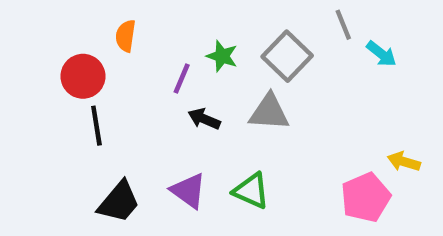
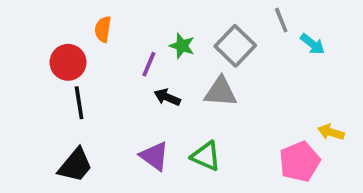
black trapezoid: (119, 202) -> (75, 165), moved

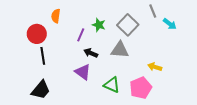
yellow arrow: (331, 132) -> (155, 67), moved
purple triangle: (154, 156) -> (83, 72), moved
pink pentagon: (300, 162) -> (141, 88), moved

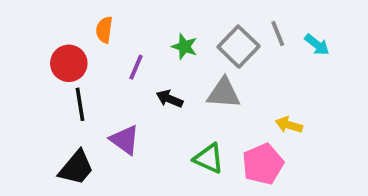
gray line: (153, 11) -> (278, 33), moved
purple line: (81, 35) -> (136, 67), moved
purple triangle: (83, 72) -> (125, 140), moved

